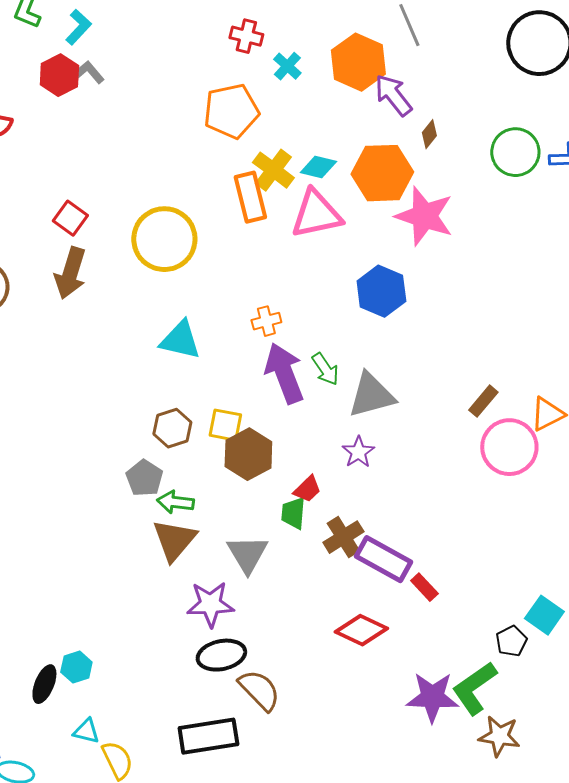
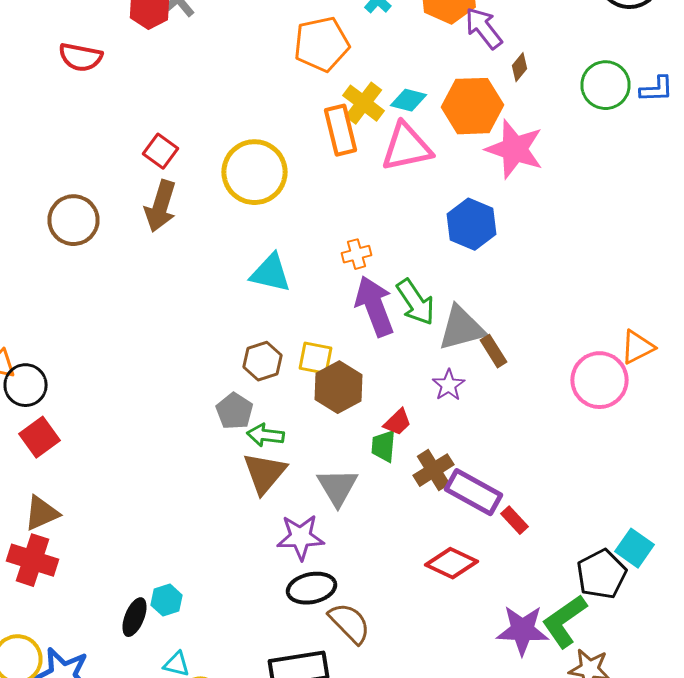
green arrow: (325, 369) -> (416, 302), size x1.4
brown rectangle: (483, 401) -> (494, 351), moved, turned -72
black pentagon: (511, 641) -> (602, 574), size x1.6

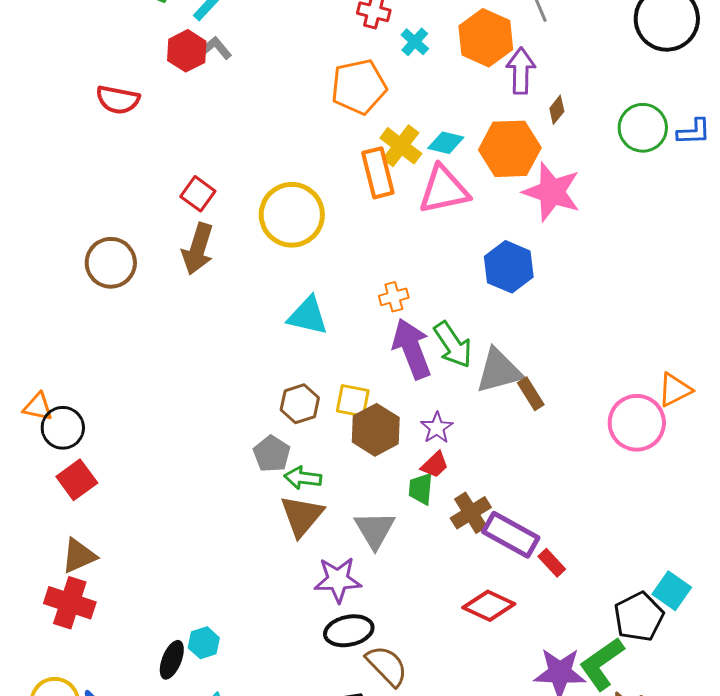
purple arrow: (484, 28) -> (521, 71), turned 39
purple star: (448, 385) -> (437, 428), moved

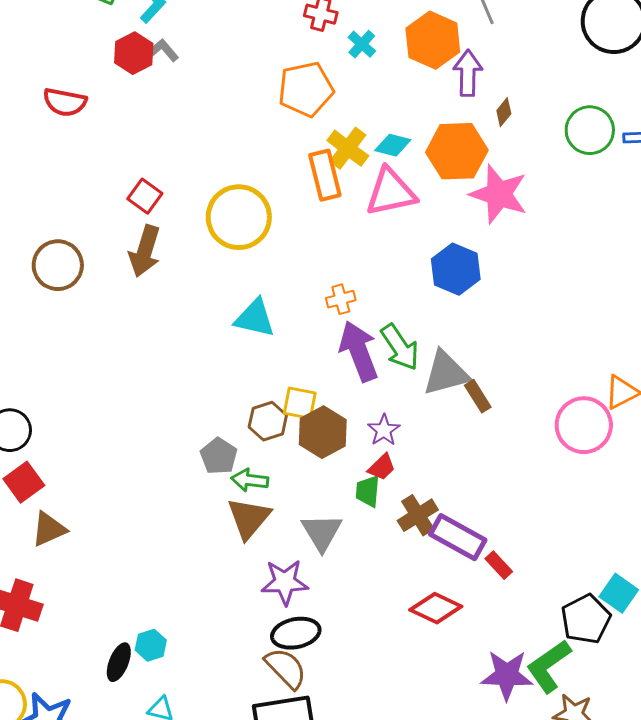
brown hexagon: (300, 404) -> (268, 421), moved
brown triangle: (79, 556) -> (49, 529), moved
brown semicircle: (387, 666) -> (286, 668), moved

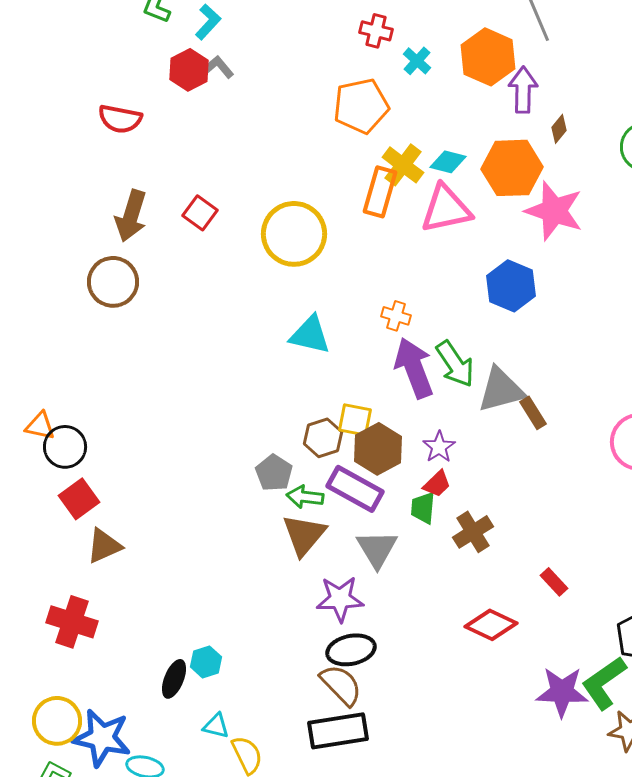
orange rectangle: (325, 175) -> (380, 192), turned 30
brown arrow: (145, 251) -> (131, 216), moved
orange cross: (341, 299) -> (396, 316), turned 32
purple rectangle: (458, 537) -> (355, 489), moved

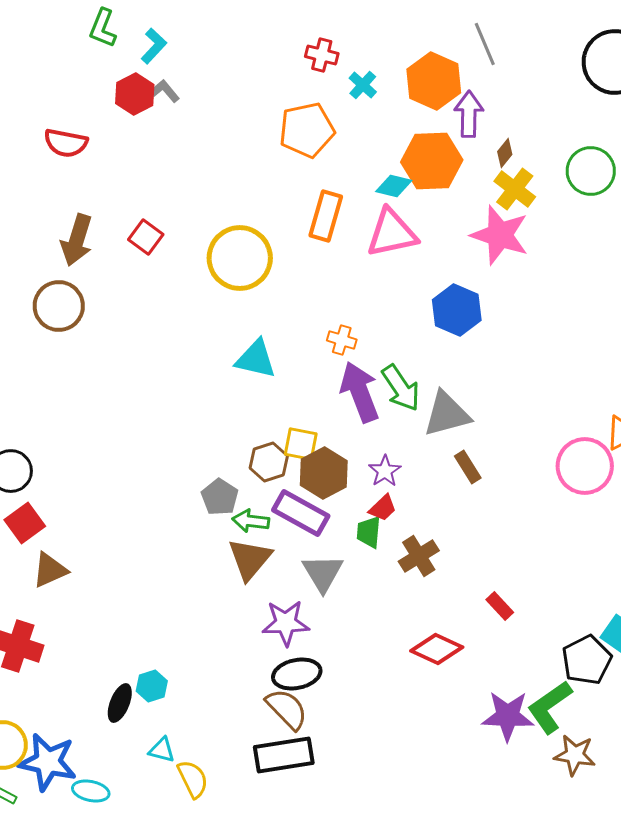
yellow cross: (403, 165) -> (515, 189), moved
orange hexagon: (512, 168) -> (432, 161), moved
brown rectangle: (533, 413) -> (468, 467), moved

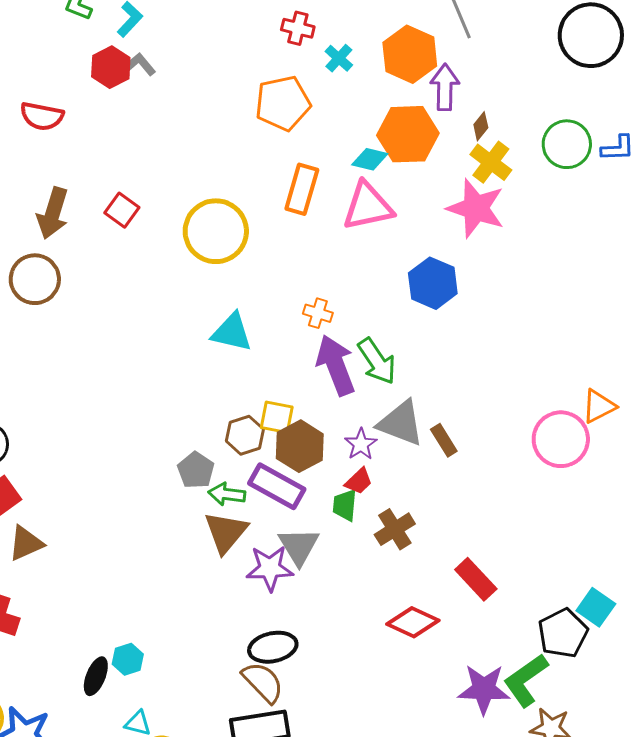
gray triangle: (447, 414) -> (401, 423), moved, turned 36
red rectangle: (500, 606) -> (476, 579), size x1.5
purple star: (286, 623) -> (270, 568), moved

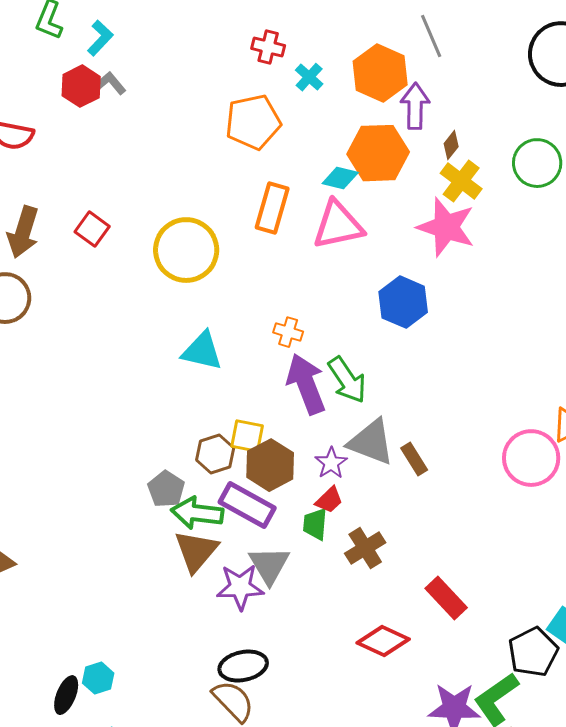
green arrow: (227, 494) -> (197, 513), size x1.4

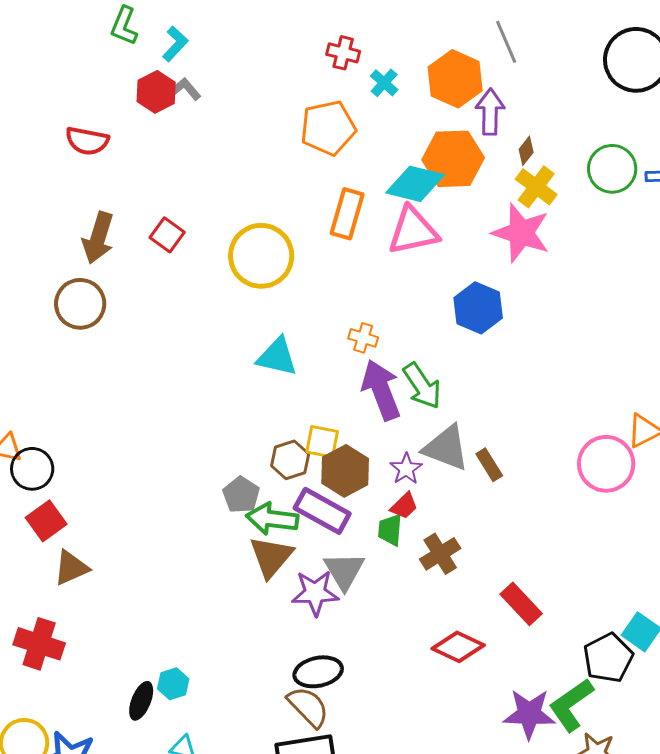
cyan diamond: (340, 178) -> (415, 184), size x1.6

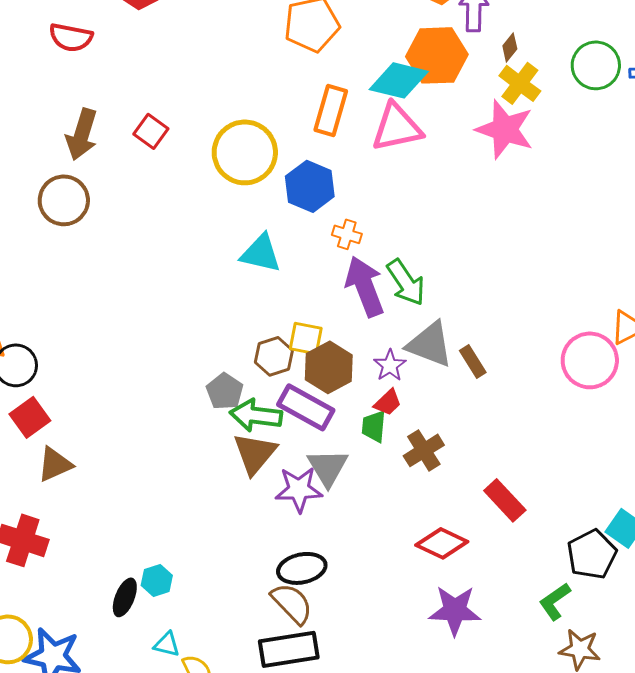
blue hexagon: (478, 308) -> (310, 186), moved
green L-shape: (571, 705) -> (555, 601), size x0.7
purple star: (529, 714) -> (455, 610), moved

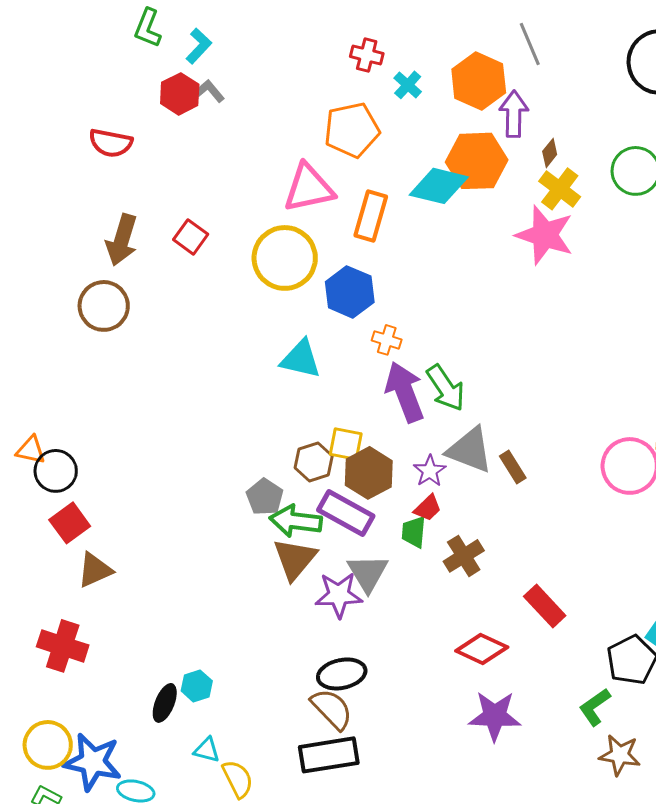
pink triangle: (397, 127) -> (309, 188), moved

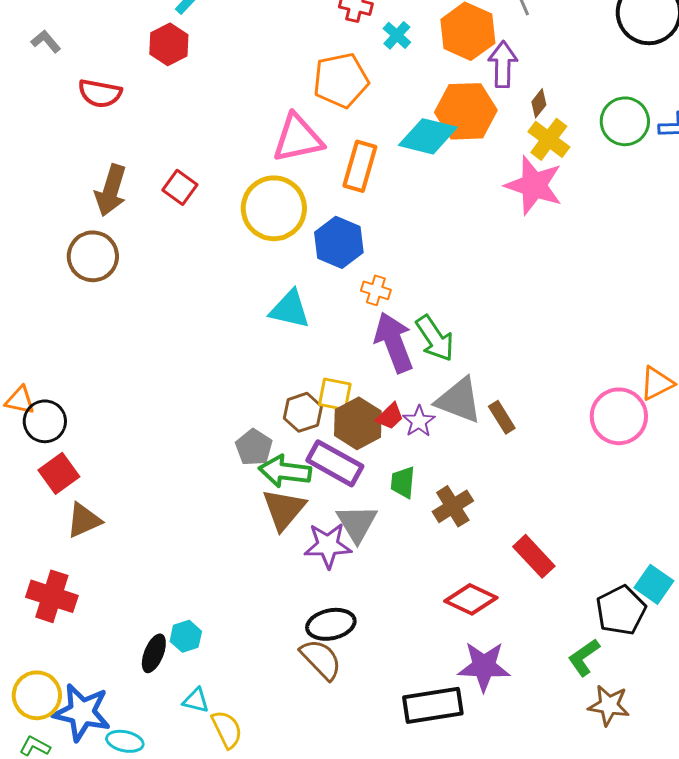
gray L-shape: (210, 91) -> (46, 41), moved
red trapezoid: (428, 508) -> (390, 416), moved
black rectangle: (329, 755) -> (433, 705), moved

